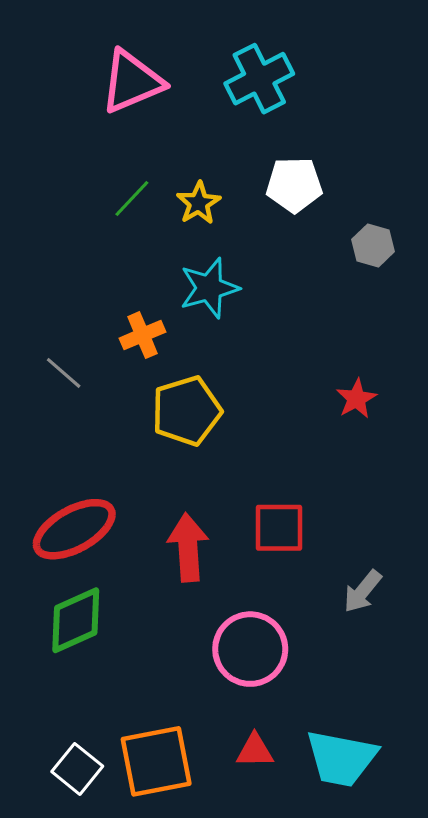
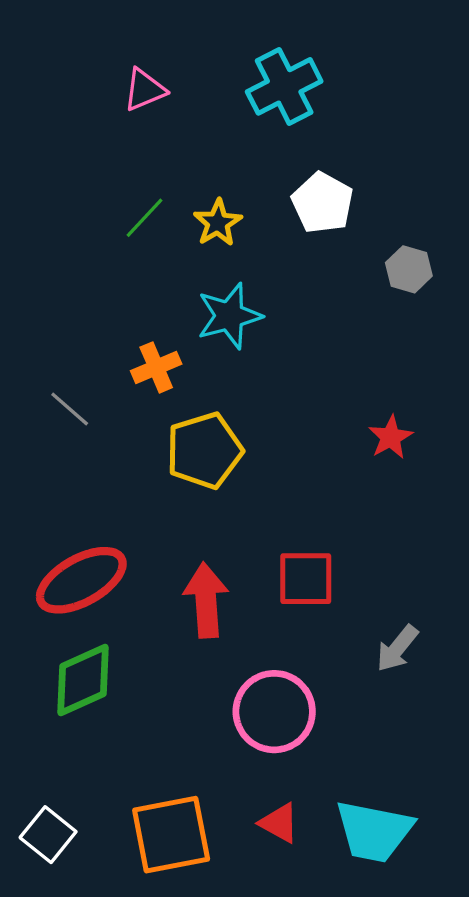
pink triangle: (132, 82) -> (145, 90), size x0.6
white pentagon: (294, 185) -> (322, 203), turned 30
red triangle: (255, 751) -> (279, 823), turned 30
white square: (77, 769) -> (48, 835), moved

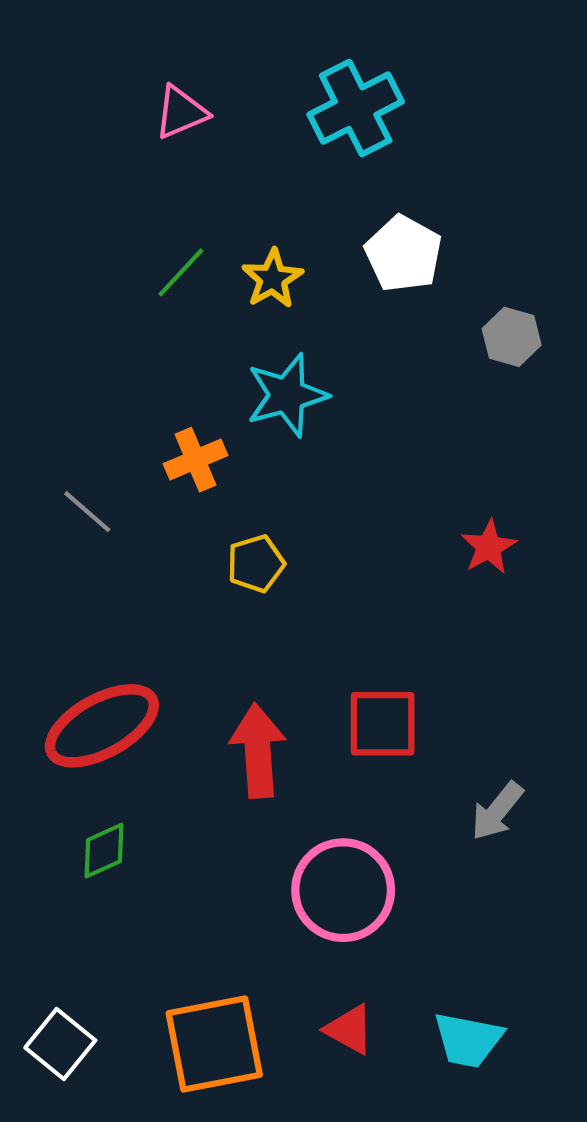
yellow pentagon: (204, 451) -> (256, 564), size x0.6
green diamond: (83, 680) -> (104, 851), size x0.6
cyan trapezoid: (374, 831) -> (468, 1040), size x0.7

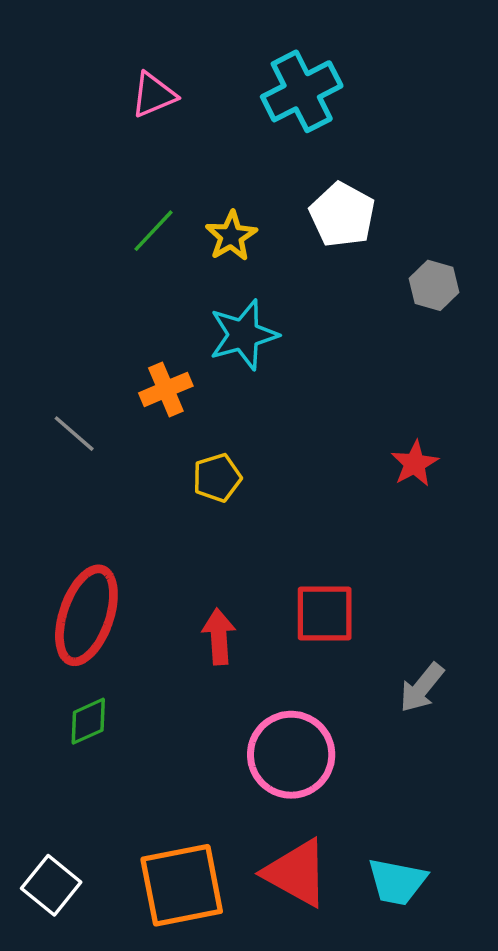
red ellipse: (102, 726) -> (86, 615), turned -42
red arrow: (258, 751) -> (219, 636), size x0.7
red triangle: (349, 1029) -> (296, 873), size x1.6

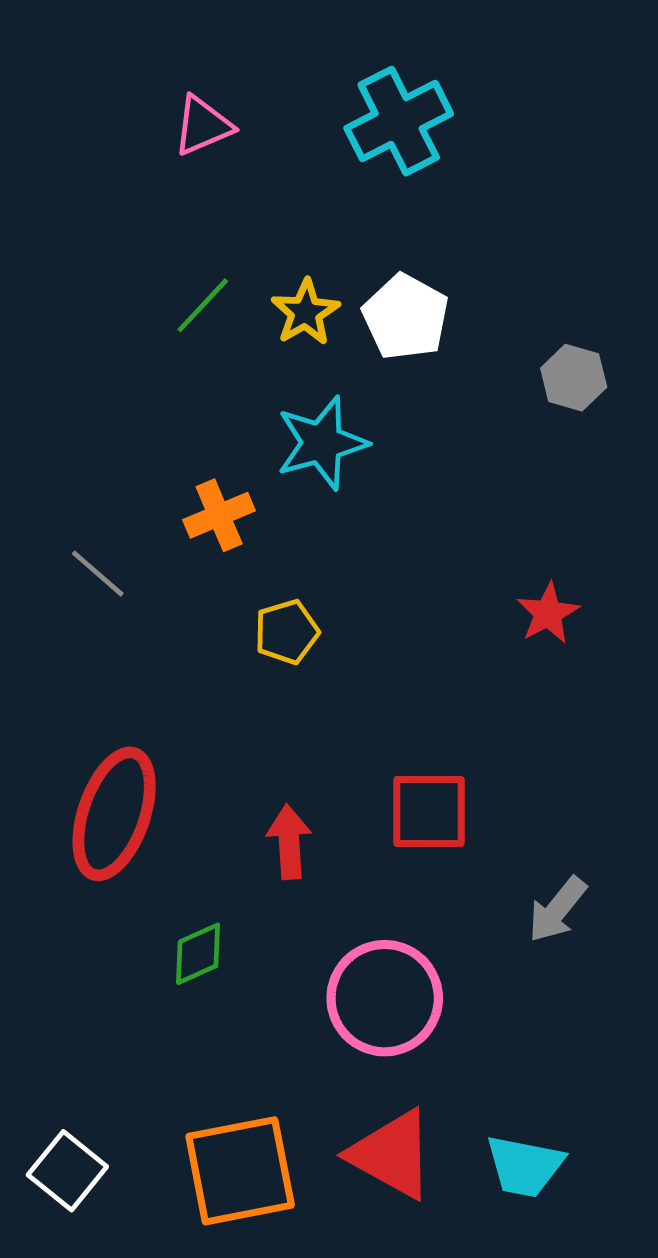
white pentagon: (342, 215) -> (406, 317), moved
green diamond: (88, 721) -> (198, 954), moved

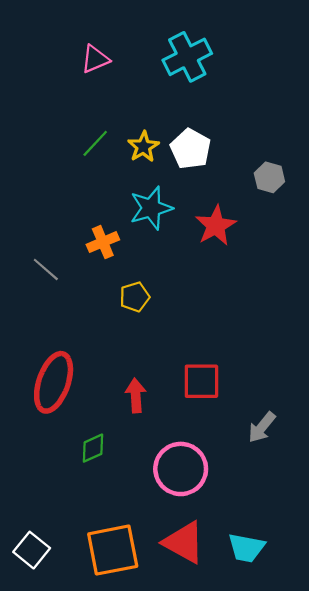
red star: (548, 613) -> (216, 226), moved, size x1.4

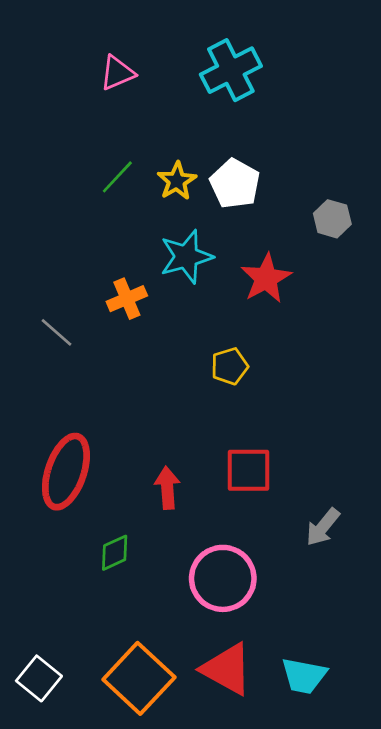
yellow pentagon: (135, 297) -> (230, 366), moved
orange square: (113, 550) -> (139, 678), turned -36

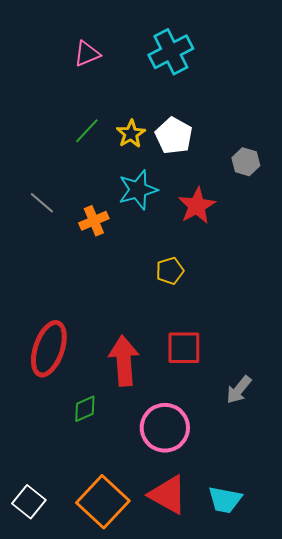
gray line: (56, 332) -> (42, 203), moved
red arrow: (167, 488) -> (124, 361), size x1.6

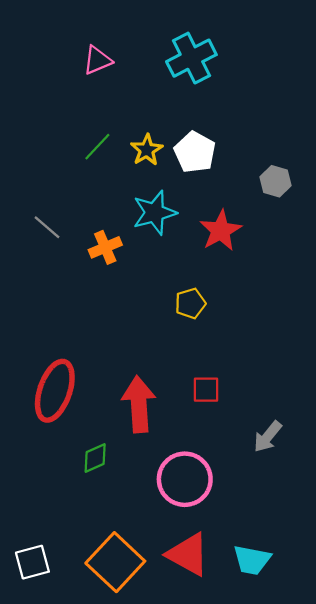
red square: (184, 348) -> (206, 390), size x0.7
white square: (29, 502) -> (32, 562), turned 36

